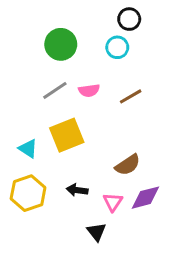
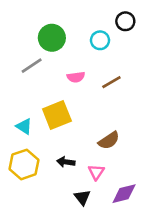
black circle: (129, 19) -> (125, 21), moved
gray line: (55, 90) -> (32, 66), moved
purple diamond: (146, 198) -> (124, 194), moved

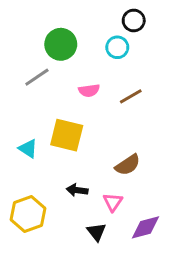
black circle: (125, 21) -> (134, 21), moved
yellow square: (57, 115) -> (67, 135), turned 36
yellow hexagon: (24, 164) -> (28, 214), moved

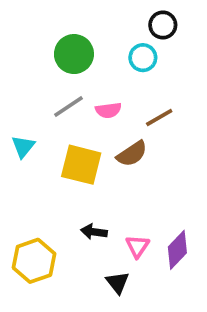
gray line: (37, 77) -> (69, 107), moved
cyan triangle: (28, 148) -> (23, 147), moved, turned 36
brown semicircle: (128, 165) -> (132, 154), moved
purple diamond: (146, 227) -> (177, 250), moved, turned -32

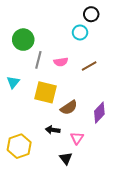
green circle: (74, 54) -> (23, 40), moved
gray line: (69, 107) -> (38, 60), turned -42
brown semicircle: (132, 154) -> (69, 108), moved
purple diamond: (177, 250) -> (99, 113), moved

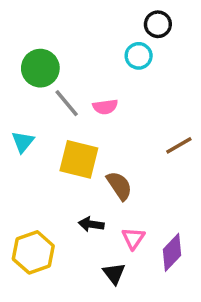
gray line: (38, 60) -> (67, 103), turned -54
brown line: (89, 66) -> (179, 145), moved
brown semicircle: (69, 108) -> (119, 186), turned -90
purple diamond: (99, 113) -> (172, 252), moved

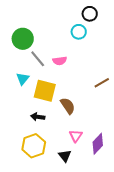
cyan triangle: (23, 142) -> (23, 79), moved
black arrow: (91, 224) -> (38, 117), moved
yellow hexagon: (33, 252) -> (34, 146), moved

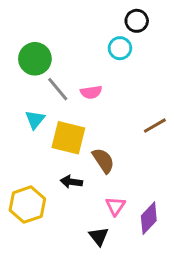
black arrow: (38, 117) -> (71, 182), moved
yellow hexagon: (34, 146) -> (27, 205), moved

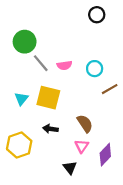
cyan circle: (120, 48) -> (95, 69), moved
cyan triangle: (35, 120) -> (21, 99), moved
brown semicircle: (103, 161) -> (85, 123), moved

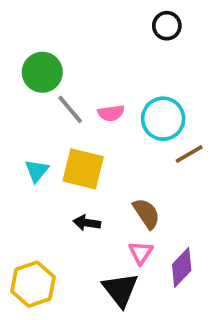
cyan circle: (95, 69) -> (163, 119), size x1.5
yellow hexagon: (19, 145) -> (33, 284), moved
black triangle: (70, 168) -> (120, 290), size x1.5

